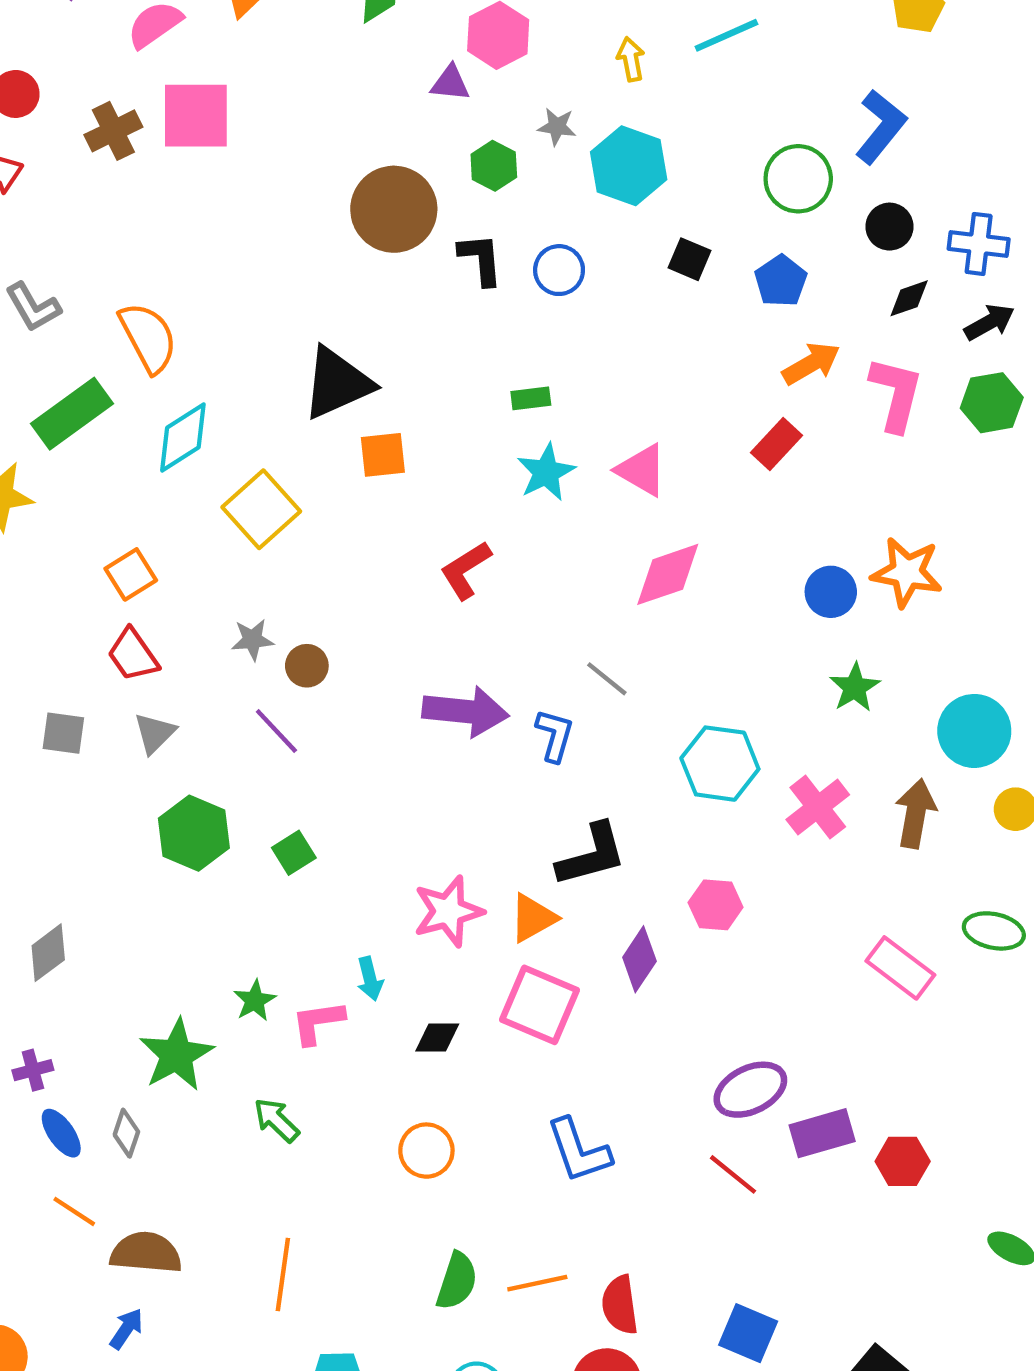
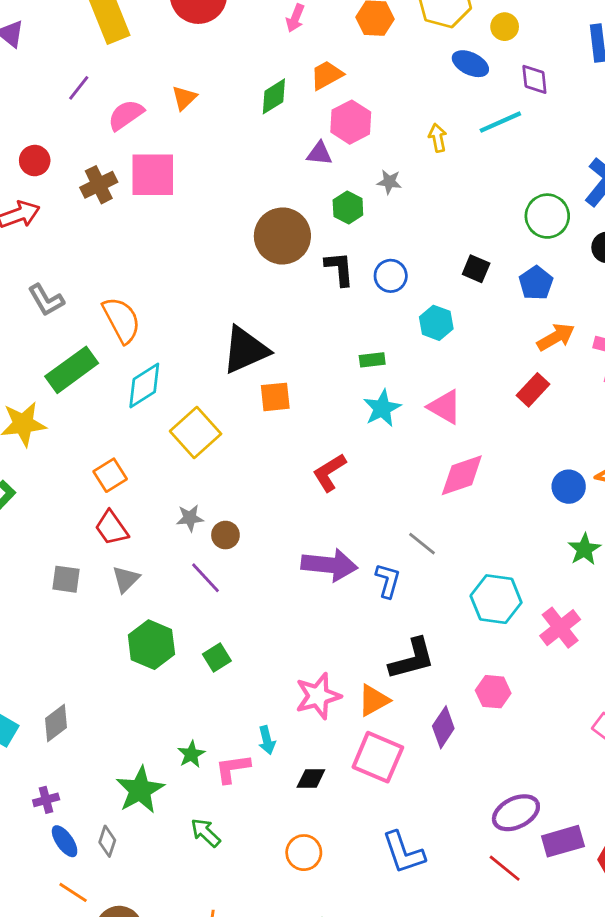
cyan hexagon: (629, 166) -> (436, 323), moved, size x0.7

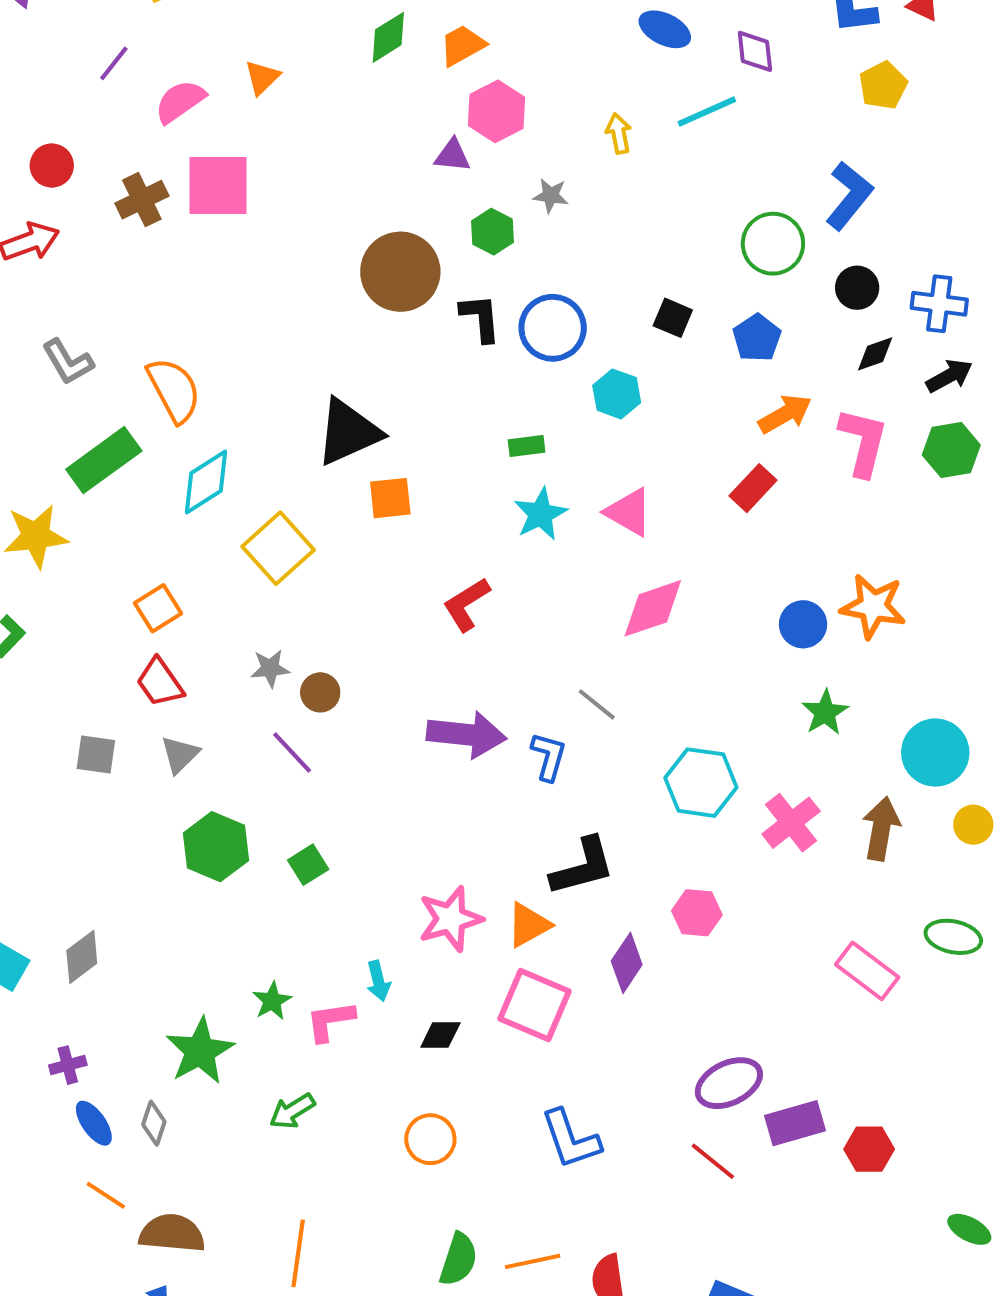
green diamond: (274, 96) -> (388, 37), moved
blue circle: (391, 276) -> (553, 328), size x1.4
green arrow: (206, 833) -> (292, 1111), turned -76

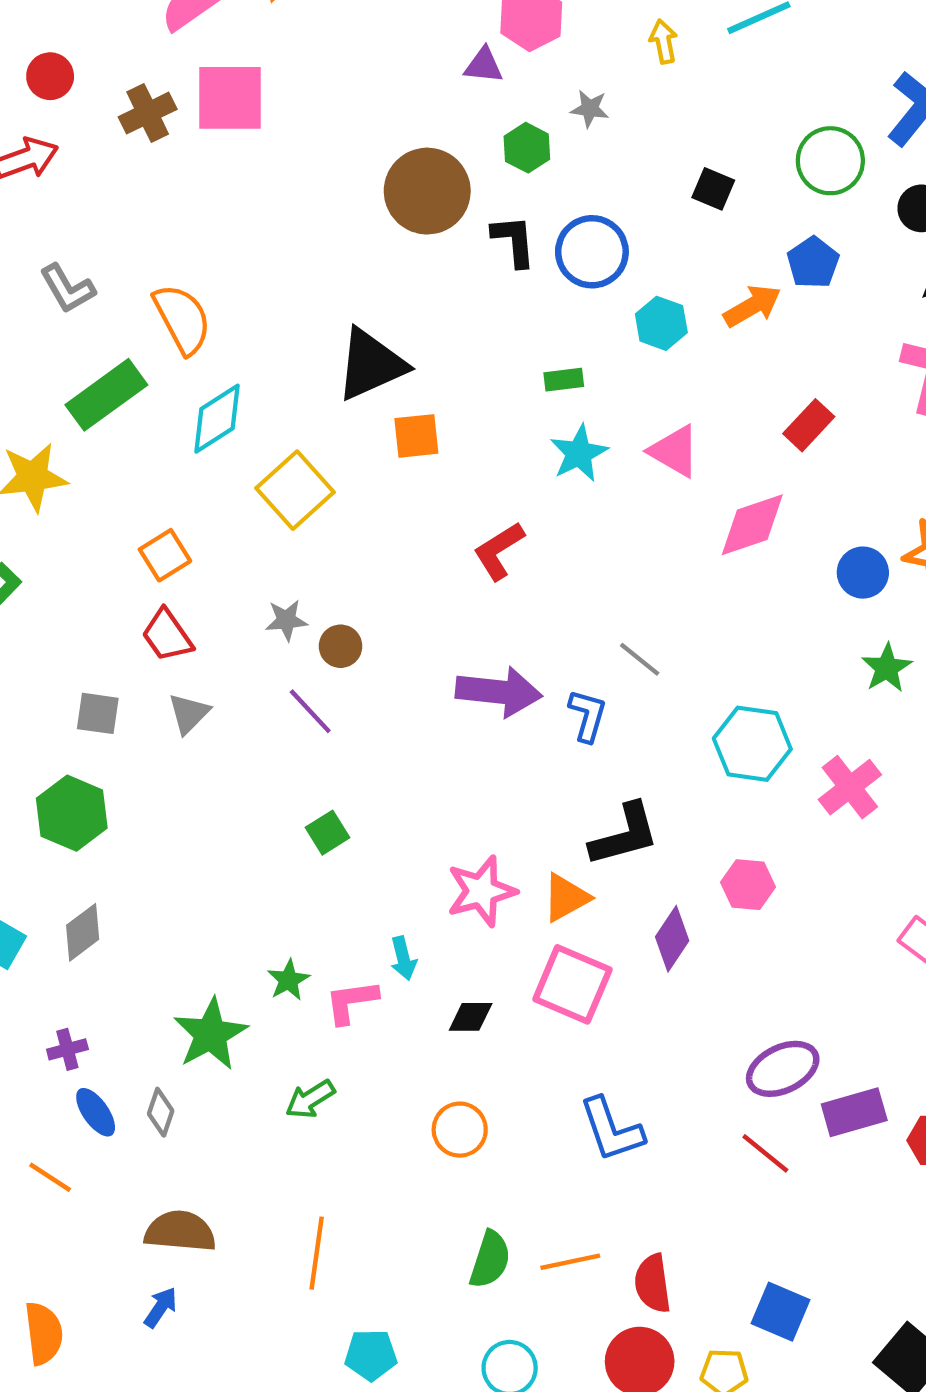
black square: (673, 318) -> (713, 189), moved
orange arrow: (785, 414) -> (752, 306), moved
pink diamond: (653, 608) -> (752, 525), moved
green hexagon: (216, 847) -> (72, 813), moved
orange line: (106, 1195) -> (50, 1177), moved

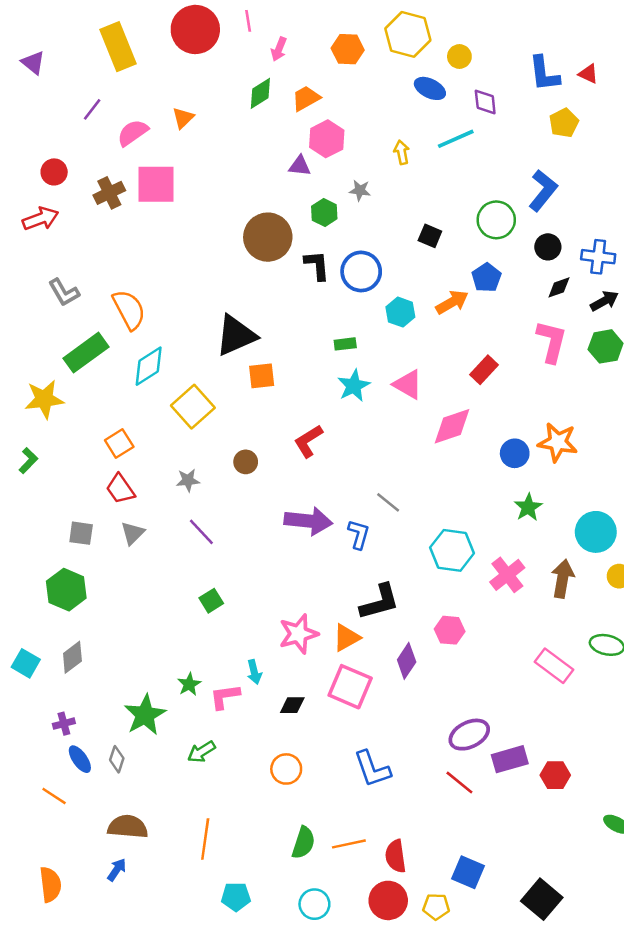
brown circle: (341, 646) -> (246, 462), moved

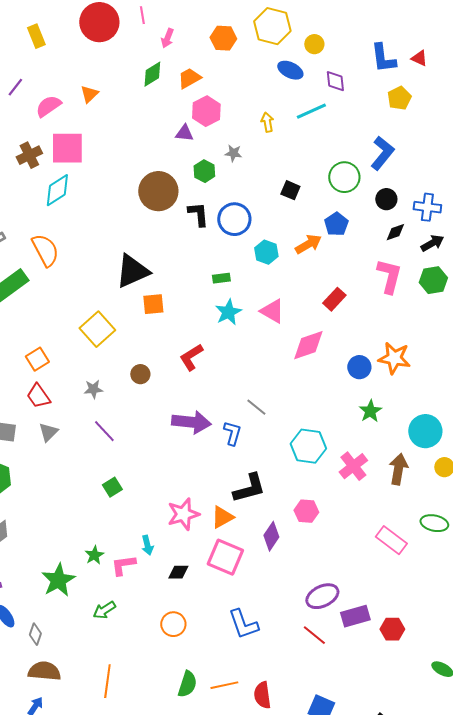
yellow rectangle: (118, 47) -> (36, 36), size x0.6
cyan diamond: (149, 366) -> (57, 190), moved
gray diamond: (117, 759) -> (35, 634), moved

